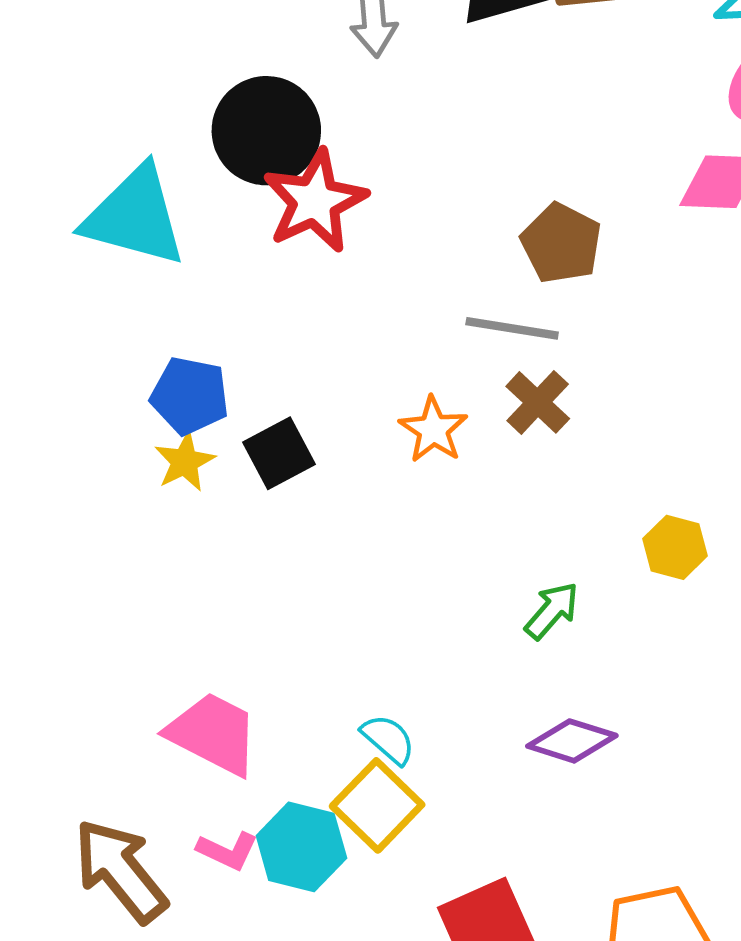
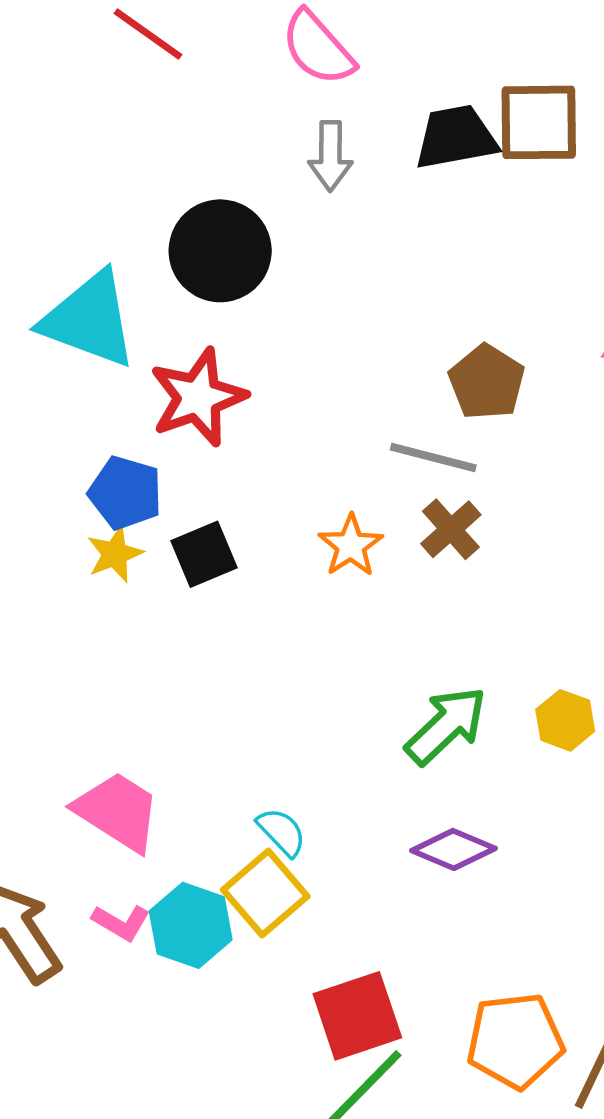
red star: (315, 201) -> (198, 397), moved
yellow hexagon: (675, 547) -> (565, 720), moved
green arrow: (552, 611) -> (446, 726), size x1.5

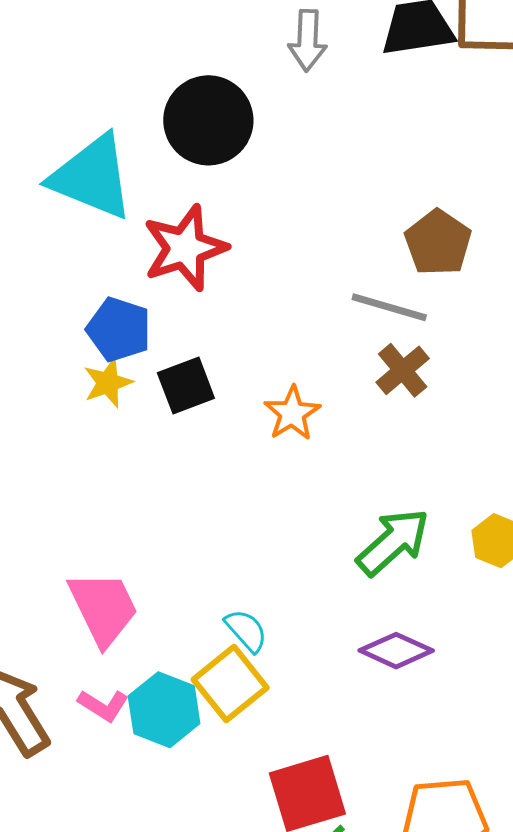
orange star: (351, 546) -> (292, 413), moved
pink trapezoid: (118, 811) -> (103, 608), turned 30

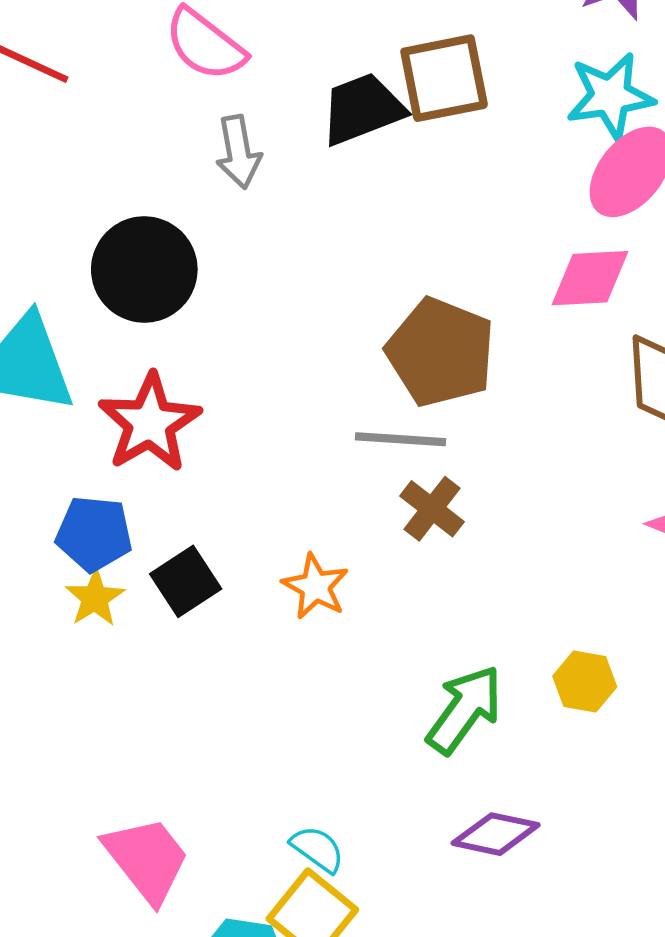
brown pentagon: (438, 243) -> (441, 352), size x1.4

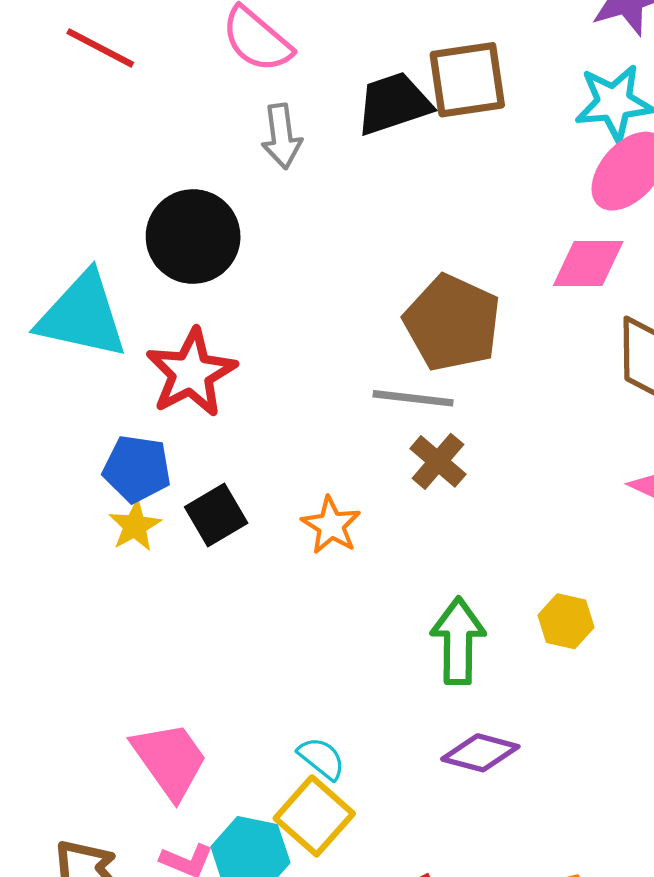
green arrow: (465, 710) -> (458, 641), turned -38

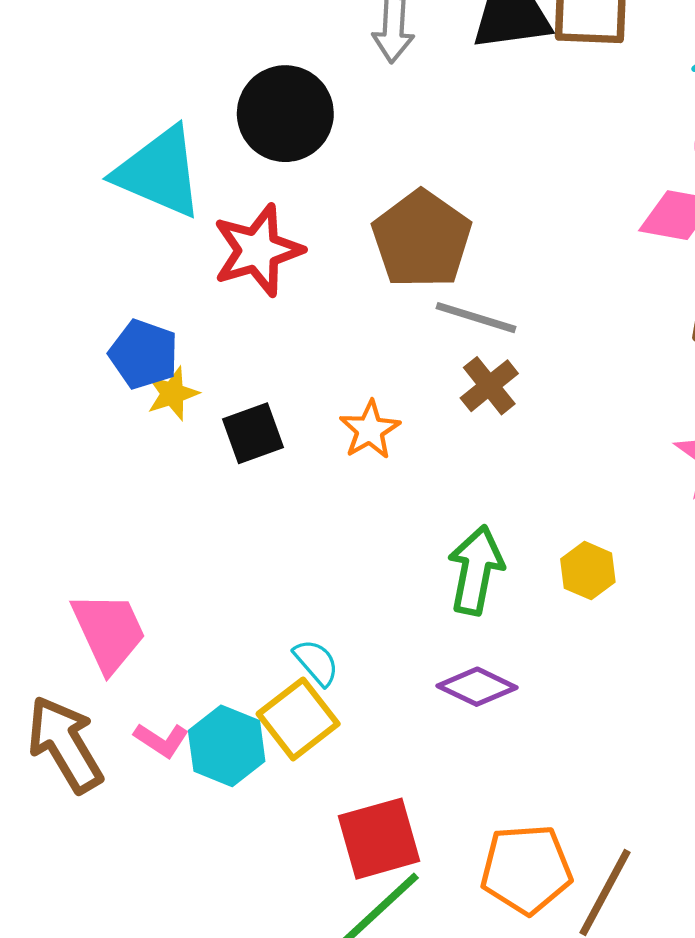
brown pentagon: (452, 323) -> (422, 239), moved
blue pentagon: (137, 469) -> (144, 354), moved
black square: (216, 515) -> (253, 433), moved
pink trapezoid: (170, 760) -> (109, 632), moved

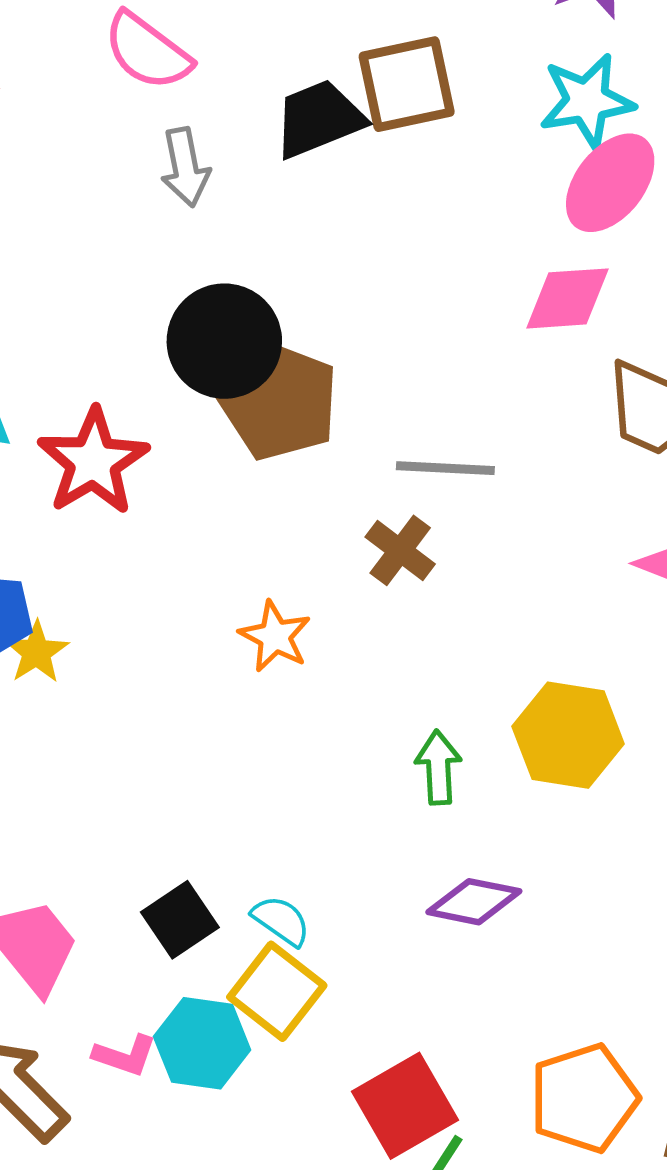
black circle: (285, 114) -> (224, 341), moved
gray line: (476, 318) -> (445, 468), moved
black square: (253, 433) -> (180, 920), moved
green arrow: (476, 570) -> (438, 767), size x0.7
yellow hexagon: (588, 571) -> (568, 735), size x1.6

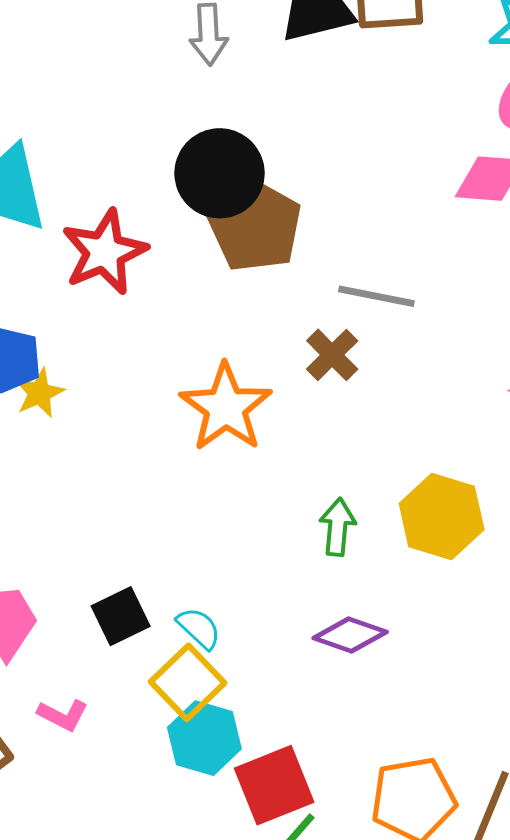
orange star: (275, 636) -> (226, 407), size x1.6
cyan hexagon: (202, 1043) -> (204, 738), moved

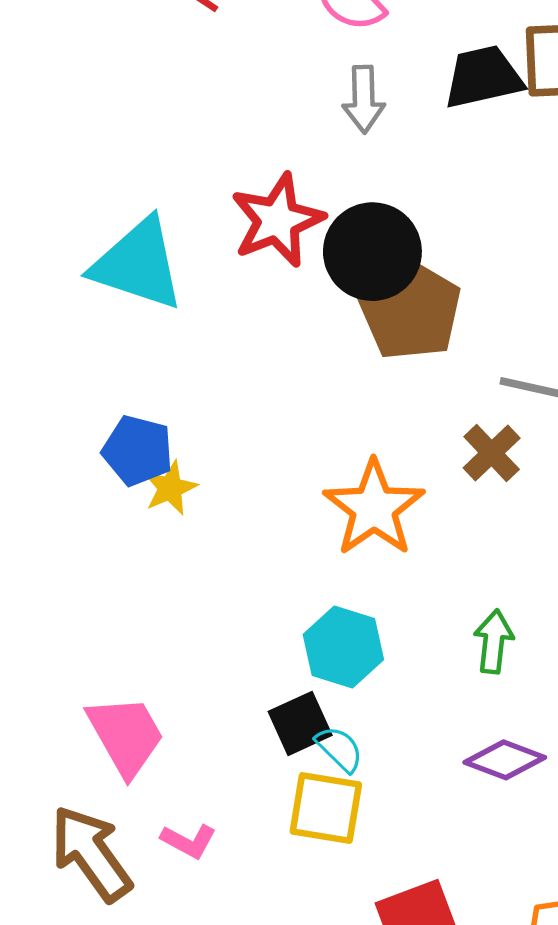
red star: (104, 252) -> (277, 220), moved
black square: (121, 616) -> (300, 723), moved
yellow square: (188, 682) -> (326, 808), turned -38
cyan hexagon: (204, 738) -> (343, 647), moved

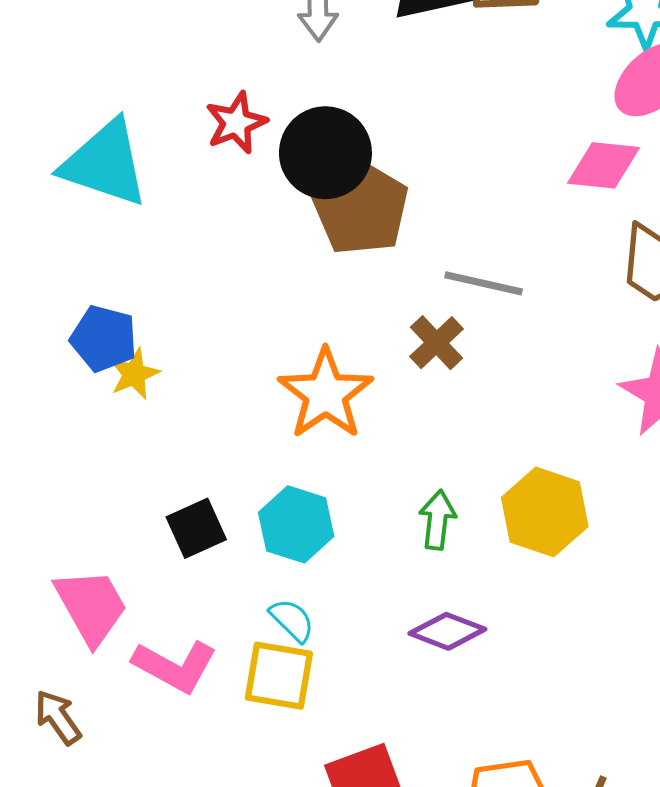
red star: (277, 220) -> (236, 123), size x0.7
black square: (300, 723) -> (196, 528), moved
pink L-shape: (189, 841) -> (175, 666), moved, size x1.6
brown arrow: (91, 853) -> (58, 717), size x0.6

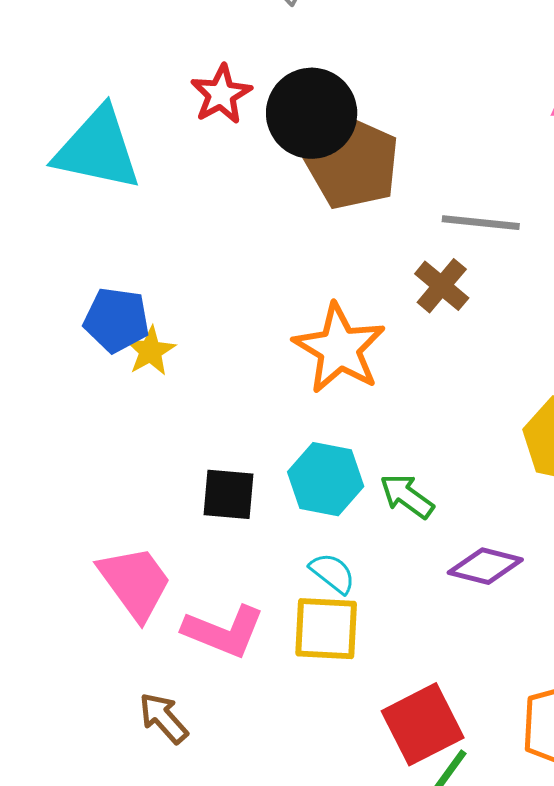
green arrow: (437, 520) -> (407, 496), moved, turned -54
black square: (196, 528) -> (229, 494), turned 36
brown arrow: (58, 717) -> (163, 718), moved

